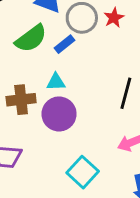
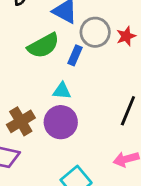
blue rectangle: (64, 44) -> (75, 55), turned -36
brown cross: (21, 100) -> (21, 121), moved, turned -32

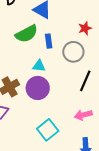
gray circle: (95, 32) -> (73, 52), moved
blue rectangle: (75, 55) -> (49, 41), turned -32

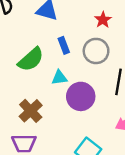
green semicircle: (27, 34) -> (31, 59), moved
purple circle: (38, 88) -> (81, 96), moved

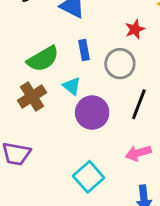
cyan triangle: (59, 78) -> (72, 86), turned 35
brown cross: (31, 111) -> (32, 96), moved

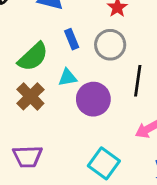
cyan triangle: (72, 86) -> (67, 77), turned -36

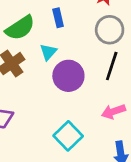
gray circle: (110, 45) -> (110, 30), moved
cyan triangle: (67, 77) -> (48, 52), turned -48

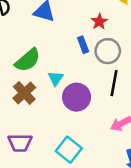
blue rectangle: (58, 18) -> (83, 45), moved
cyan square: (68, 136) -> (69, 150), moved

